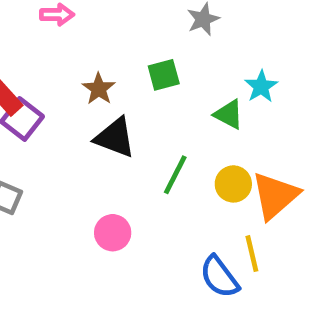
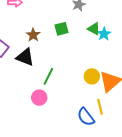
green triangle: (229, 114) -> (94, 29), moved
black triangle: (115, 138) -> (25, 57), moved
green line: (175, 175) -> (48, 76), moved

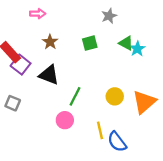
brown star: (33, 35) -> (50, 42), moved
yellow circle: (92, 76) -> (115, 96), moved
yellow line: (100, 107) -> (100, 130), moved

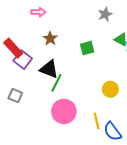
green square: (90, 43) -> (87, 48), moved
green line: (75, 96) -> (56, 83), moved
pink circle: (65, 120) -> (64, 111), size x1.5

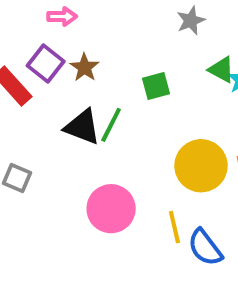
purple square: (23, 60) -> (46, 64), moved
green line: (56, 83) -> (111, 125), moved
yellow circle: (110, 89) -> (201, 166), size x1.6

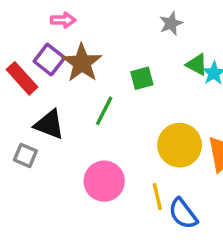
brown star: (84, 68) -> (82, 63), size x1.6
black triangle: (82, 127) -> (49, 125), moved

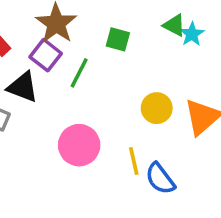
purple square: (49, 59) -> (46, 55), moved
green square: (142, 78) -> (118, 39), turned 30
yellow circle: (180, 145) -> (157, 108), size x0.7

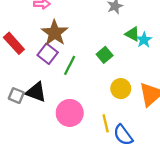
green square: (118, 39) -> (105, 55), moved, turned 35
black triangle: (23, 87) -> (36, 92), moved

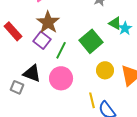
green square: (105, 55) -> (91, 41), size x1.6
gray square: (16, 96) -> (17, 87), moved
pink circle: (70, 113) -> (61, 78), moved

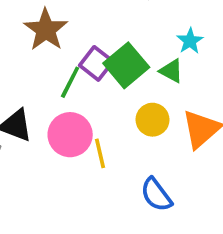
green triangle: (115, 23) -> (171, 71), moved
purple square: (42, 40) -> (96, 63), moved
yellow line: (92, 100) -> (100, 153), moved

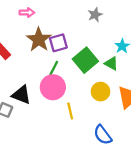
purple square: (96, 63) -> (58, 43), moved, turned 36
pink circle: (70, 135) -> (53, 87), moved

